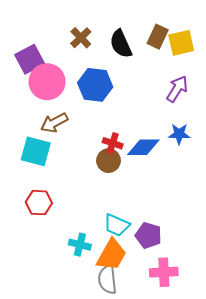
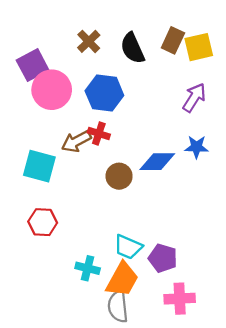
brown arrow: (54, 123) -> (76, 141), moved
red cross: (113, 143) -> (99, 133), moved

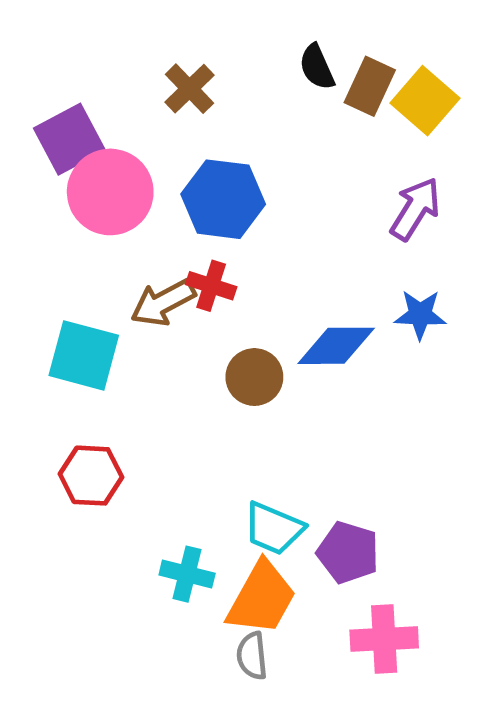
yellow square: (199, 47) -> (425, 101), turned -36
black semicircle: (132, 48) -> (317, 67), moved, size x0.7
gray semicircle: (118, 306) -> (252, 656), size x0.7

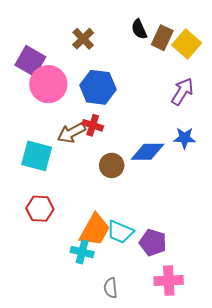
purple square: (69, 139) -> (30, 61), turned -32
orange trapezoid: (262, 598) -> (95, 230), moved

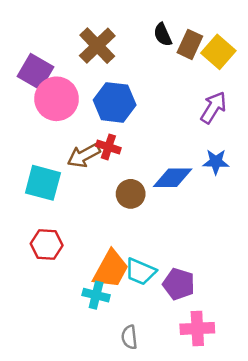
brown cross: (83, 39) -> (97, 46), size x1.4

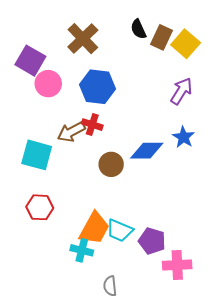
pink circle: (57, 99) -> (48, 84), size x0.7
blue star: (216, 162) -> (183, 137), turned 30
pink cross: (197, 328) -> (177, 265), moved

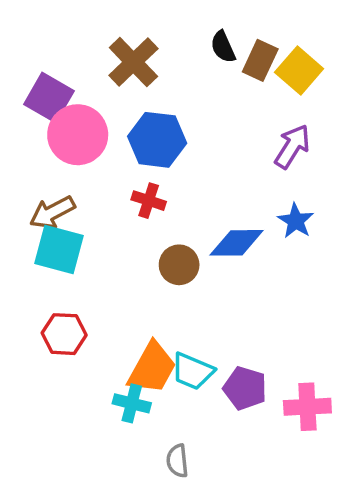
pink circle: (48, 84) -> (78, 135), size x1.4
brown arrow: (71, 132) -> (52, 212), moved
pink cross: (177, 265) -> (307, 407), moved

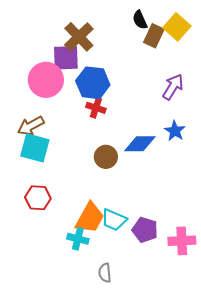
black semicircle: (223, 47) -> (140, 20), moved
yellow square: (299, 70) -> (177, 27), moved
purple square: (49, 98) -> (66, 58), moved, turned -32
red cross: (149, 201) -> (96, 108), moved

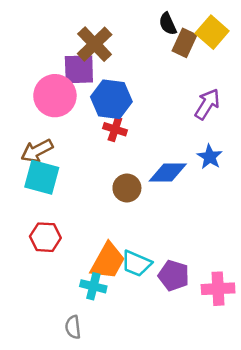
gray semicircle: (105, 273) -> (73, 327), moved

